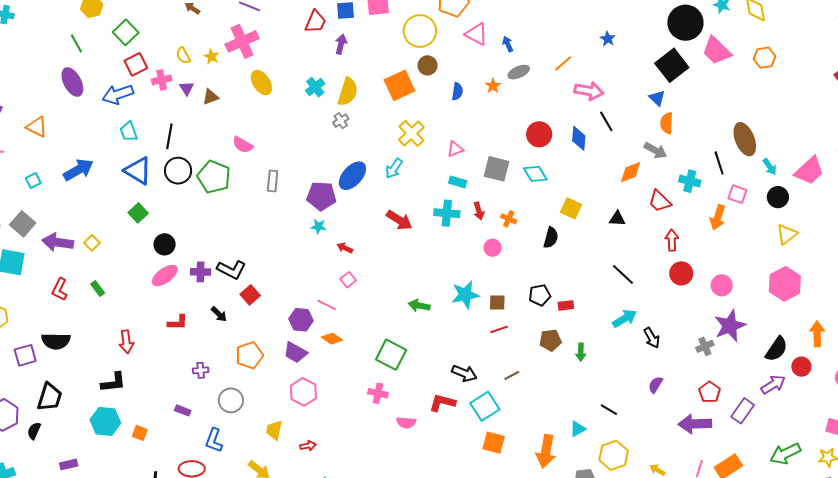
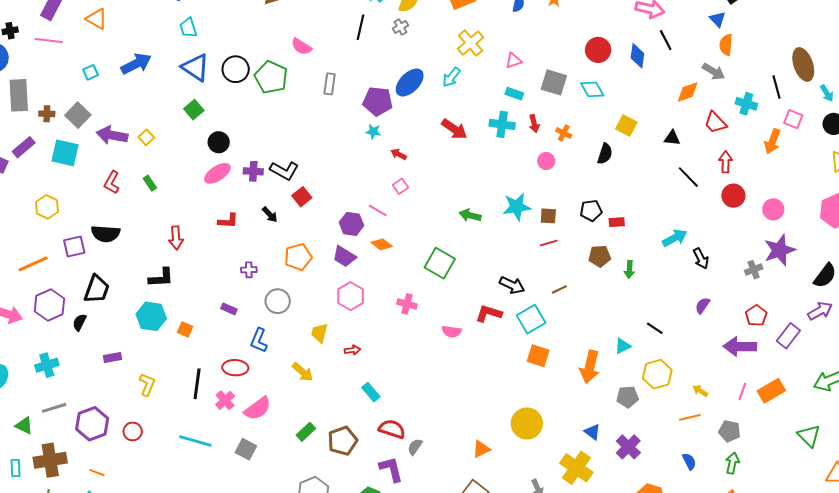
black line: (169, 136) -> (360, 27), moved
black line: (623, 274) -> (688, 177), moved
pink cross: (378, 393) -> (407, 304), moved

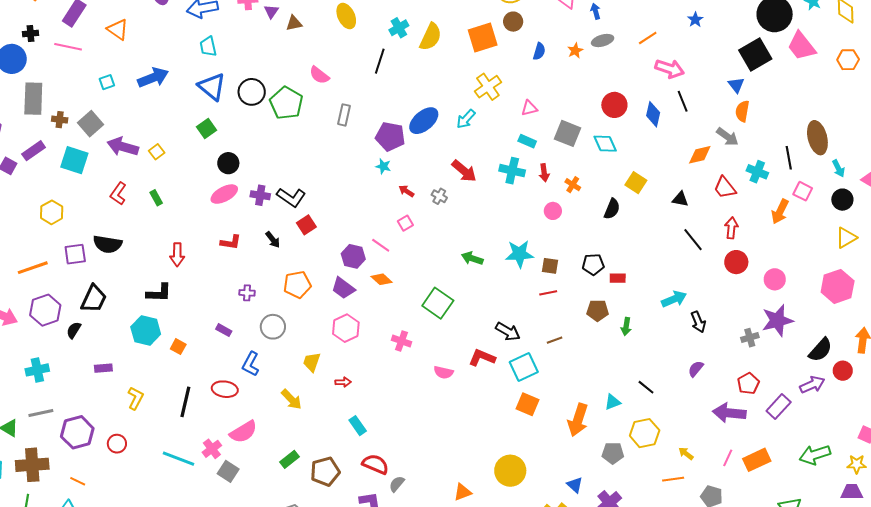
gray cross: (401, 27) -> (439, 196), moved, turned -35
pink cross: (225, 400) -> (212, 449), moved

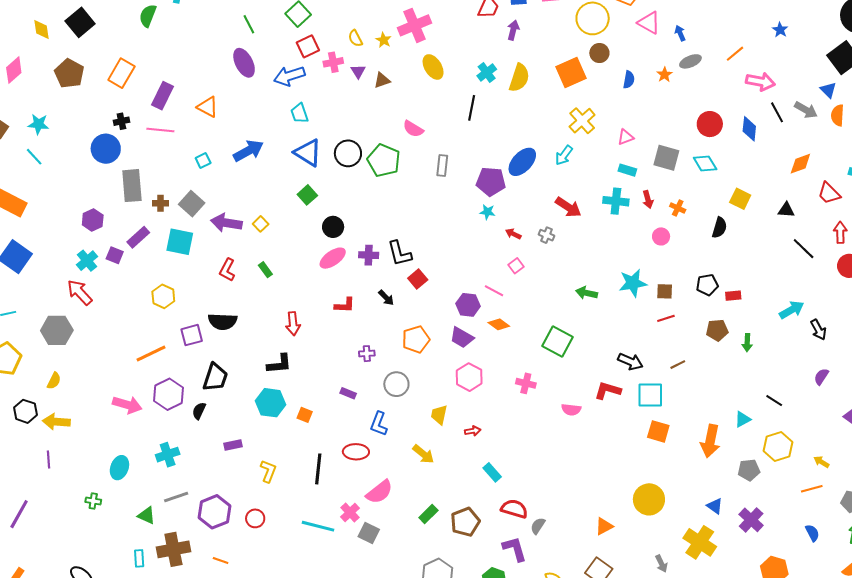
gray arrow: (727, 137) -> (806, 110), moved
black L-shape: (291, 197) -> (400, 253), turned 48
cyan square: (524, 367) -> (650, 395), turned 32

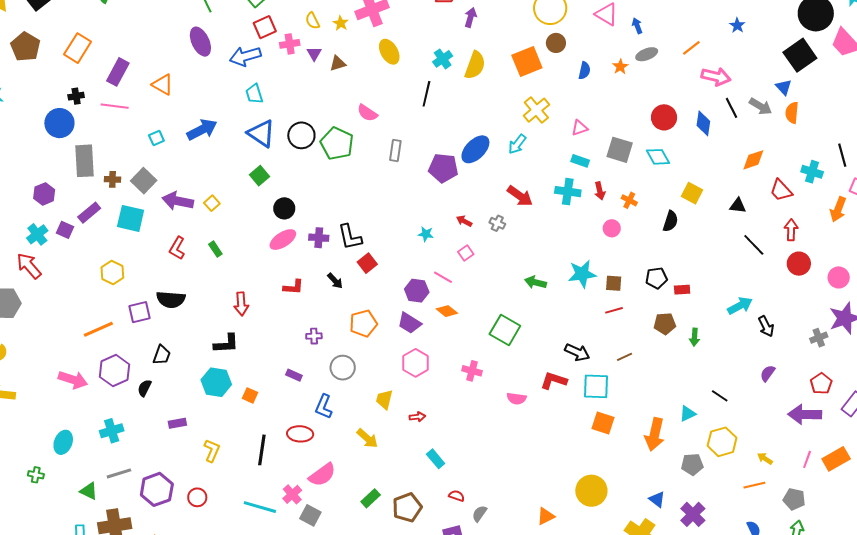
cyan star: (487, 212) -> (426, 234), moved
black trapezoid: (215, 377) -> (162, 355), size x0.7
red semicircle: (514, 509) -> (457, 496), size x0.6

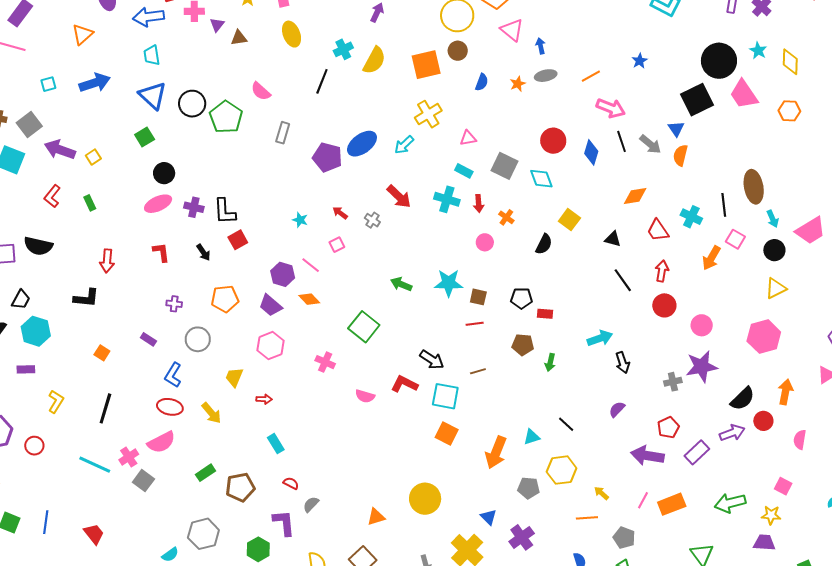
orange triangle: (163, 85) -> (82, 34), moved, turned 40
red L-shape: (293, 287) -> (161, 252), turned -110
cyan hexagon: (216, 382) -> (36, 331), moved
red ellipse: (300, 434) -> (170, 407), moved

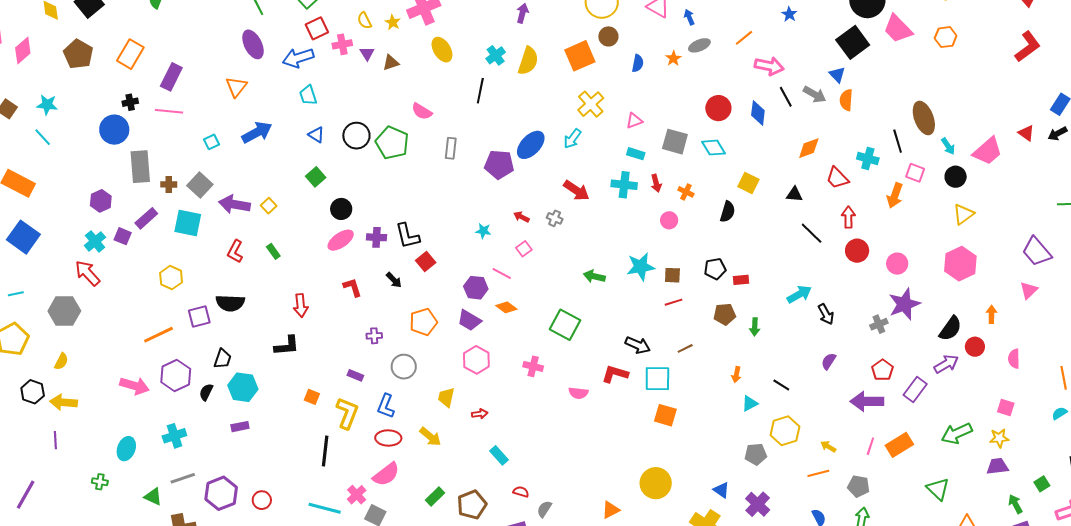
blue triangle: (153, 96) -> (316, 135), size x0.6
orange arrow: (785, 392) -> (991, 314), size x0.7
yellow L-shape: (56, 402) -> (347, 413), moved, size x1.4
orange arrow: (496, 452) -> (736, 374), moved, size x0.5

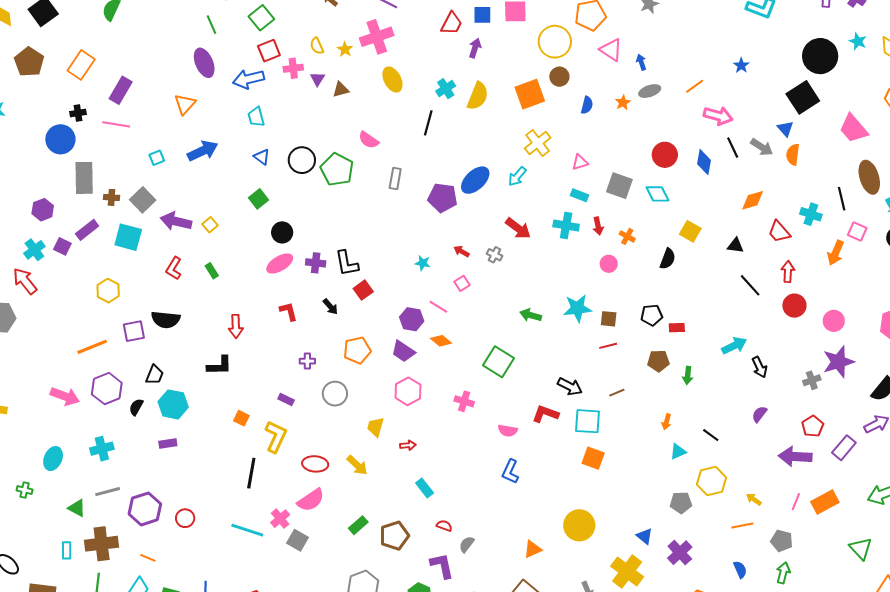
pink trapezoid: (898, 29) -> (853, 128), moved
blue L-shape: (386, 406) -> (510, 472), moved

